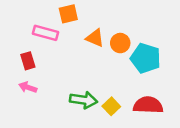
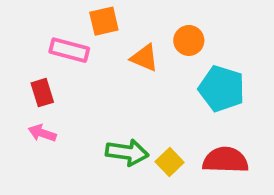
orange circle: (120, 43) -> (189, 40), moved

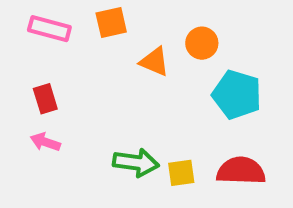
pink rectangle: (69, 50) -> (49, 29), moved
yellow square: (170, 162) -> (181, 173), turned 36

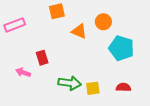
pink rectangle: (49, 29) -> (15, 25), moved, turned -36
red rectangle: (45, 99) -> (42, 58), moved
red semicircle: (241, 171) -> (123, 87), size x0.6

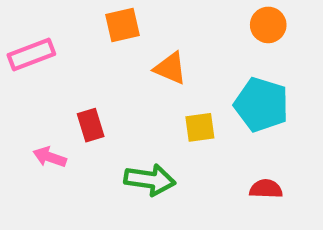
orange circle: (103, 22) -> (268, 25), moved
yellow square: (93, 88) -> (200, 127), moved

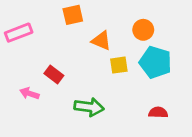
orange circle: (268, 25) -> (143, 30), moved
red rectangle: (91, 125) -> (54, 75), turned -36
yellow square: (200, 127) -> (119, 65), moved

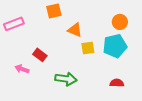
orange circle: (143, 30) -> (120, 22), moved
cyan pentagon: (155, 62) -> (115, 46), turned -30

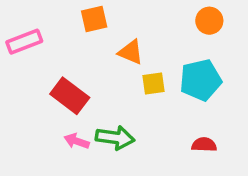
orange circle: (120, 22) -> (209, 21), moved
red rectangle: (40, 55) -> (70, 96), size x1.5
pink arrow: (22, 69) -> (77, 141), moved

